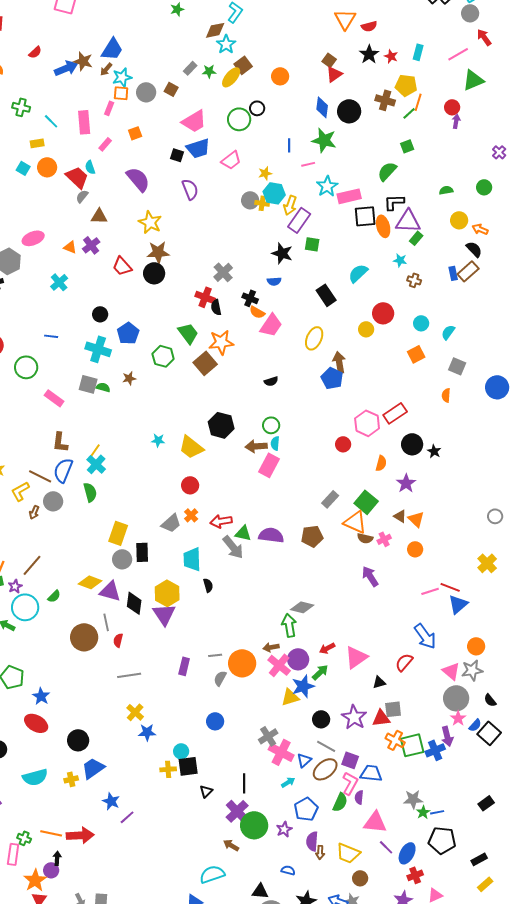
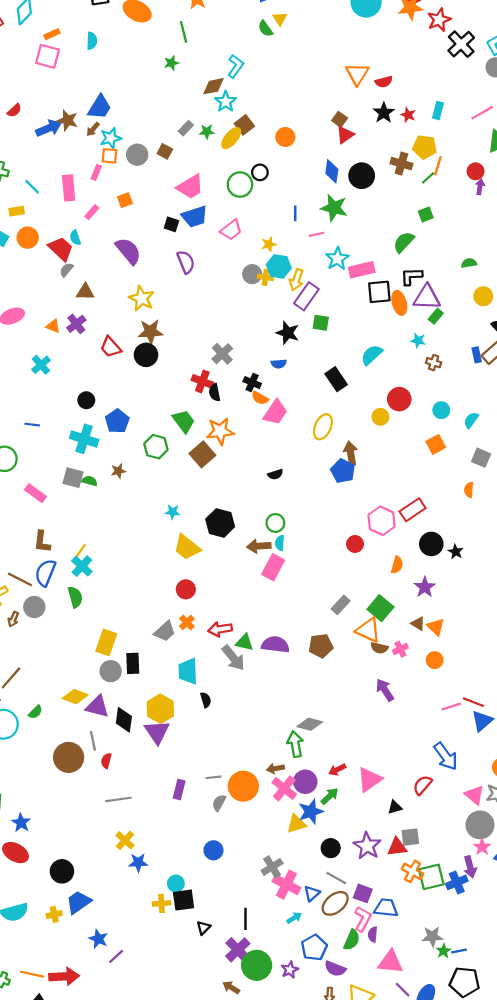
cyan star: (158, 440) -> (173, 512), moved
purple semicircle: (312, 841) -> (335, 969), moved, turned -72

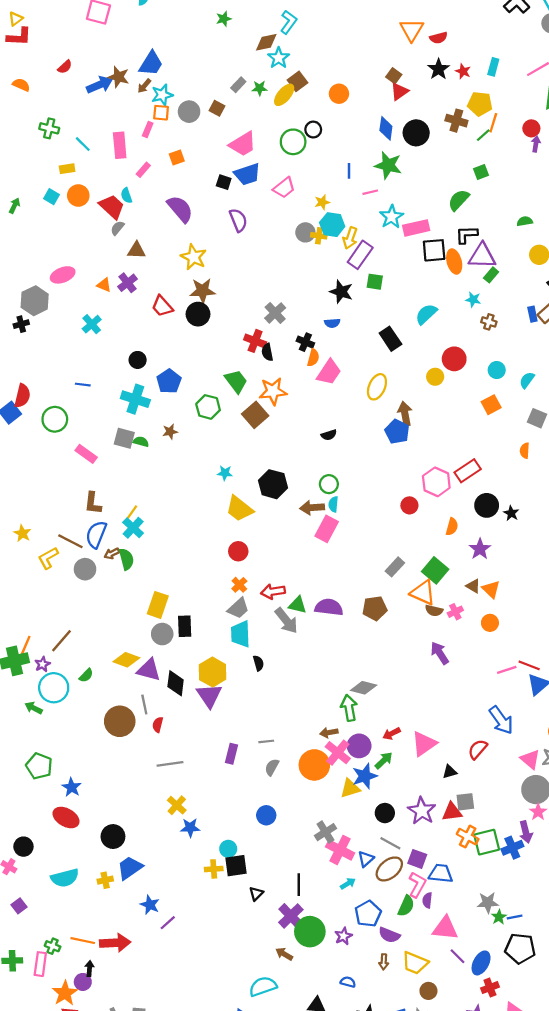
orange semicircle: (260, 398) -> (313, 358), turned -105
brown arrow: (13, 619) -> (112, 553), moved, turned 40
gray trapezoid: (165, 631) -> (238, 608), moved
orange circle: (243, 786) -> (314, 765), moved

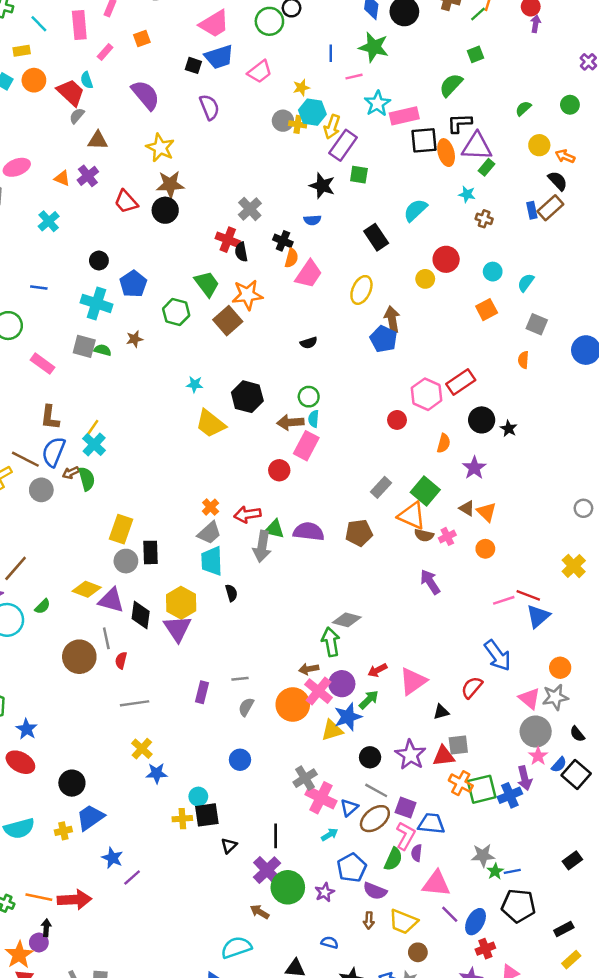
green semicircle: (525, 221) -> (523, 108), turned -32
red circle: (238, 551) -> (279, 470), moved
gray arrow: (286, 621) -> (262, 546), turned 48

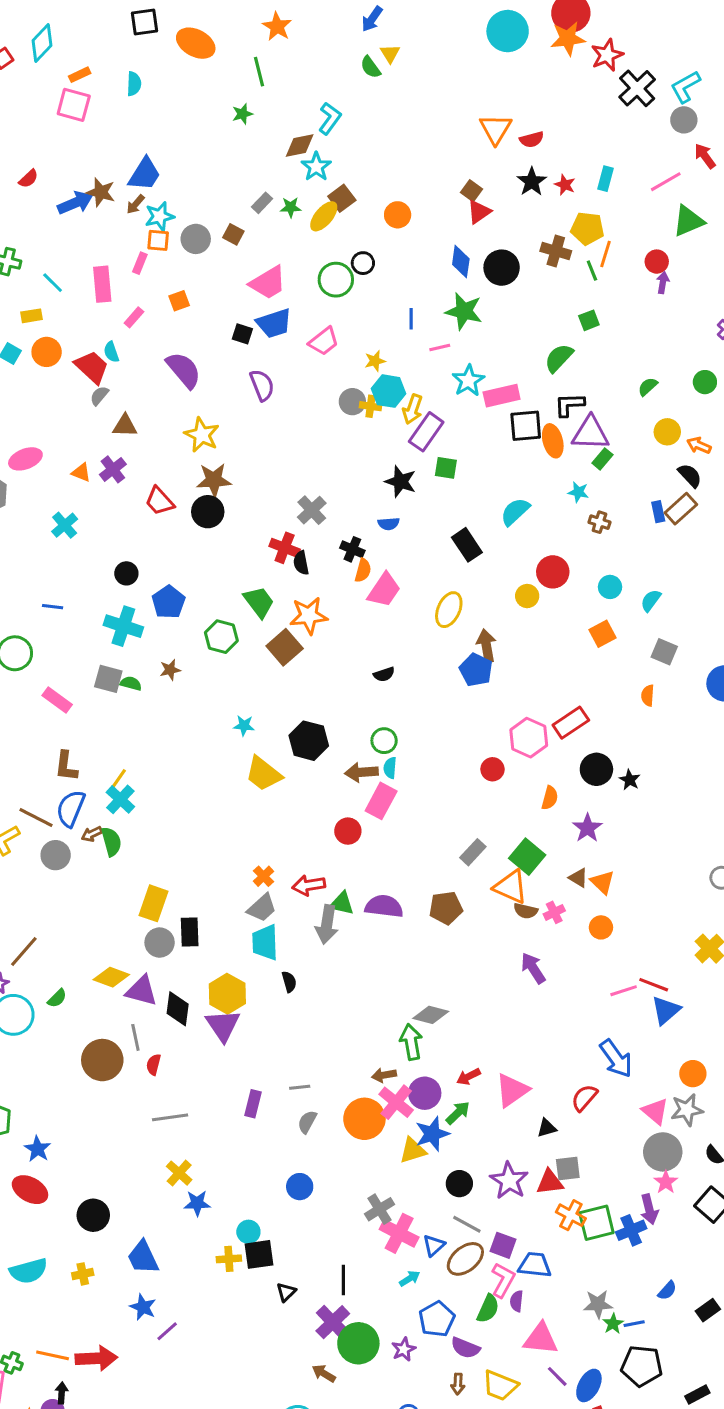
green line: (478, 14) -> (592, 271), turned -70
blue semicircle: (559, 765) -> (667, 1291), moved
blue trapezoid: (90, 817) -> (143, 1257), moved, turned -80

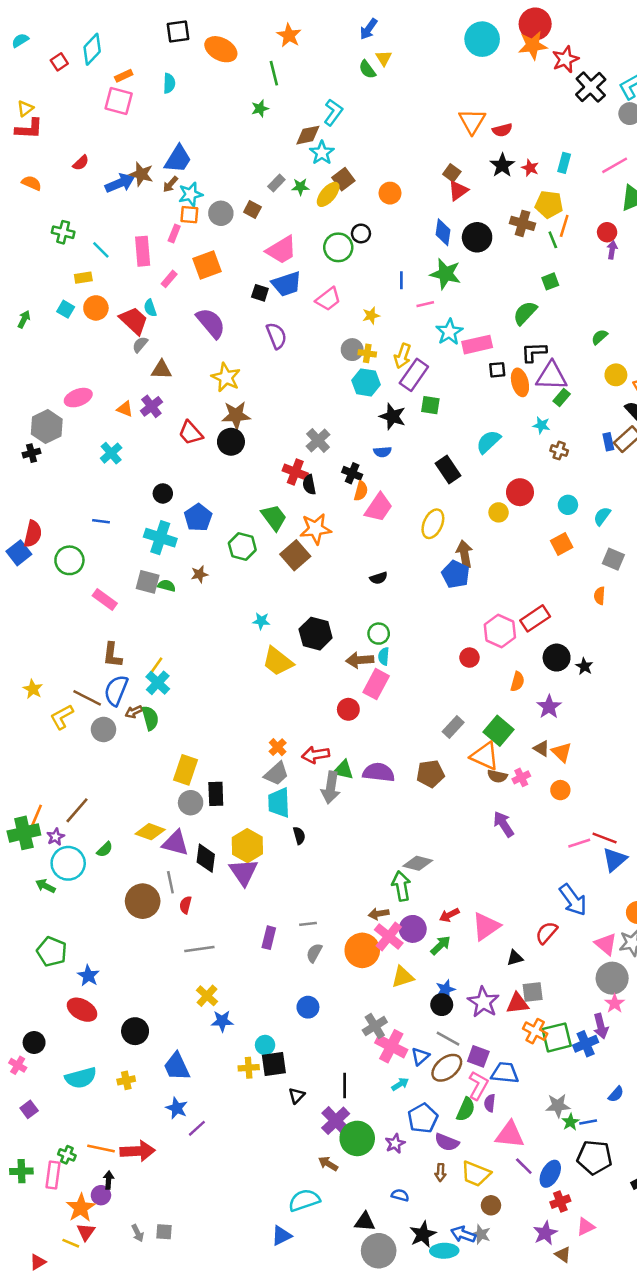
orange square: (179, 301) -> (207, 265), size x1.6
cyan hexagon: (389, 391) -> (366, 382), moved
black square: (526, 426) -> (497, 370), size x0.6
blue star: (432, 1134) -> (446, 989), moved, size x0.7

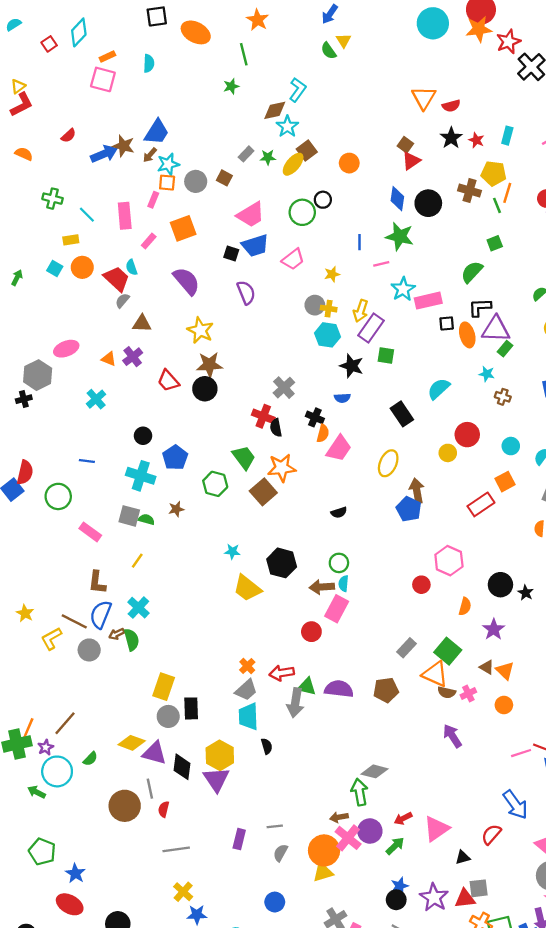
red L-shape: (29, 129) -> (22, 105), turned -30
red rectangle: (535, 618) -> (481, 504), moved
yellow line: (156, 665) -> (137, 561), moved
yellow triangle: (403, 977) -> (323, 872), moved

